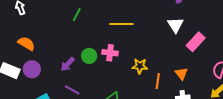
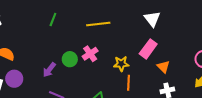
pink rectangle: (196, 42) -> (148, 49), moved
pink cross: (110, 53) -> (90, 54), turned -35
orange line: (158, 81) -> (129, 83), moved

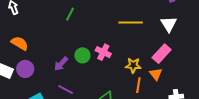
yellow line: (98, 24) -> (131, 22), moved
pink cross: (90, 54) -> (103, 52), turned -35
orange triangle: (163, 67) -> (156, 74), moved

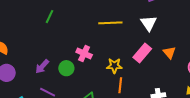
green circle: (82, 55) -> (66, 68), moved
orange triangle: (156, 74) -> (169, 52), moved

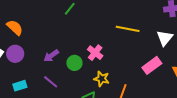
yellow star: (114, 66) -> (102, 79), moved

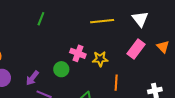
purple arrow: (51, 56) -> (32, 78), moved
yellow star: (102, 79) -> (100, 59), moved

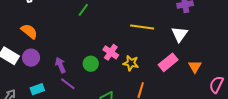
purple arrow: (32, 78) -> (60, 65), turned 105

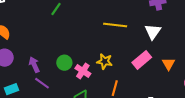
pink cross: (111, 52) -> (83, 71), moved

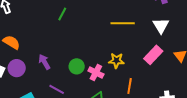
purple arrow: (34, 65) -> (44, 62), moved

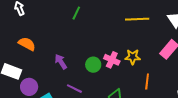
purple circle: (17, 68) -> (29, 87), moved
pink cross: (96, 73) -> (112, 60), moved

